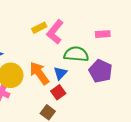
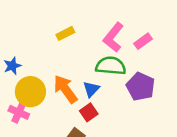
pink L-shape: (55, 32) -> (113, 37), moved
pink rectangle: (103, 34) -> (143, 41), turned -32

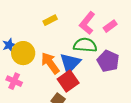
blue triangle: (91, 89) -> (70, 63), size x1.6
yellow circle: (30, 92) -> (23, 53), moved
red square: (89, 112) -> (68, 81), size x1.5

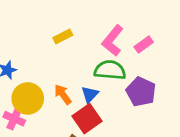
yellow circle: (23, 53) -> (28, 98), moved
orange arrow: (50, 63) -> (63, 94), size x0.7
blue triangle: (70, 63) -> (90, 94), size x0.6

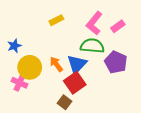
blue triangle: (90, 94) -> (77, 64), size x1.5

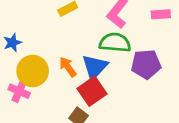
pink rectangle: (118, 26) -> (161, 14), moved, turned 32
purple pentagon: (116, 62) -> (146, 64), turned -30

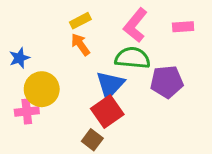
orange arrow: (68, 67) -> (80, 45), moved
pink cross: (19, 91) -> (27, 111), turned -30

